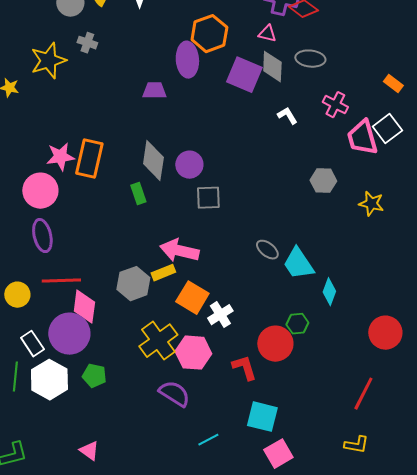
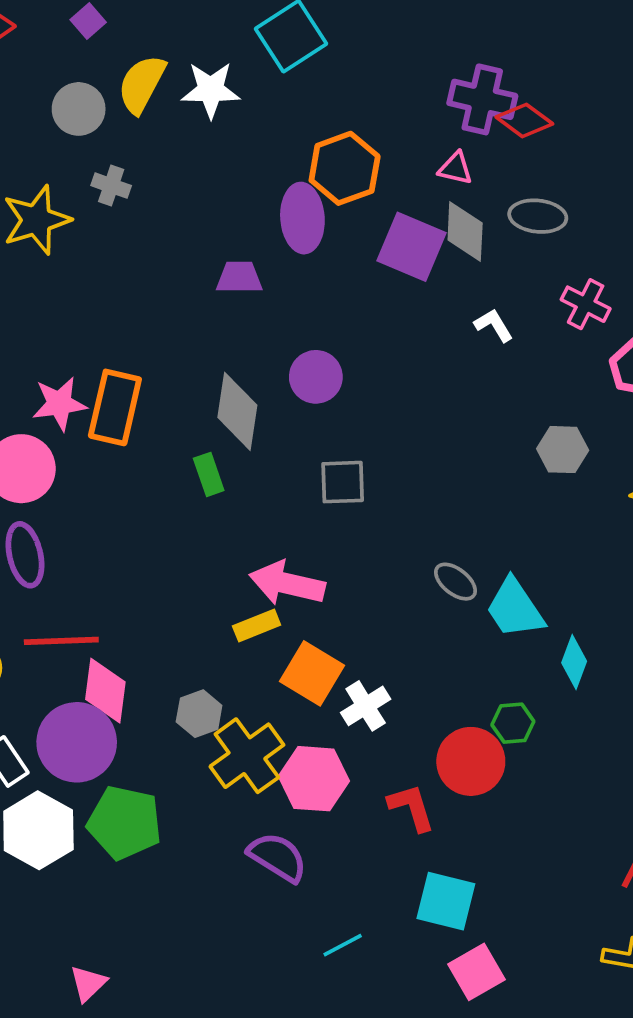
purple circle: (189, 165) -> (316, 377), moved
gray hexagon: (133, 284) -> (199, 714), moved, size x0.7
green pentagon: (94, 376) -> (125, 823), size x1.6
pink triangle: (89, 451) -> (88, 983), moved, turned 40

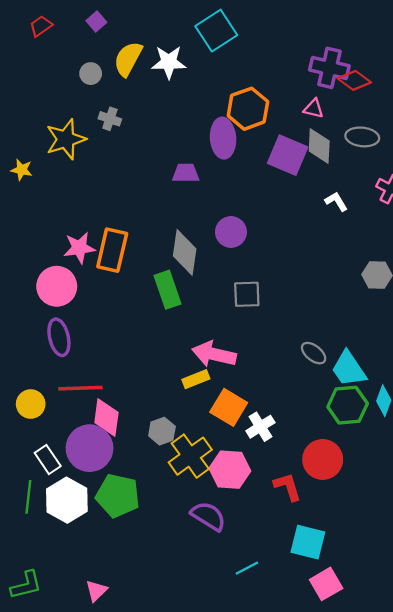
gray circle: (79, 109) -> (91, 74), size x0.7
green rectangle: (209, 474) -> (168, 290), size x1.5
green hexagon: (513, 723) -> (348, 405), moved, size x1.6

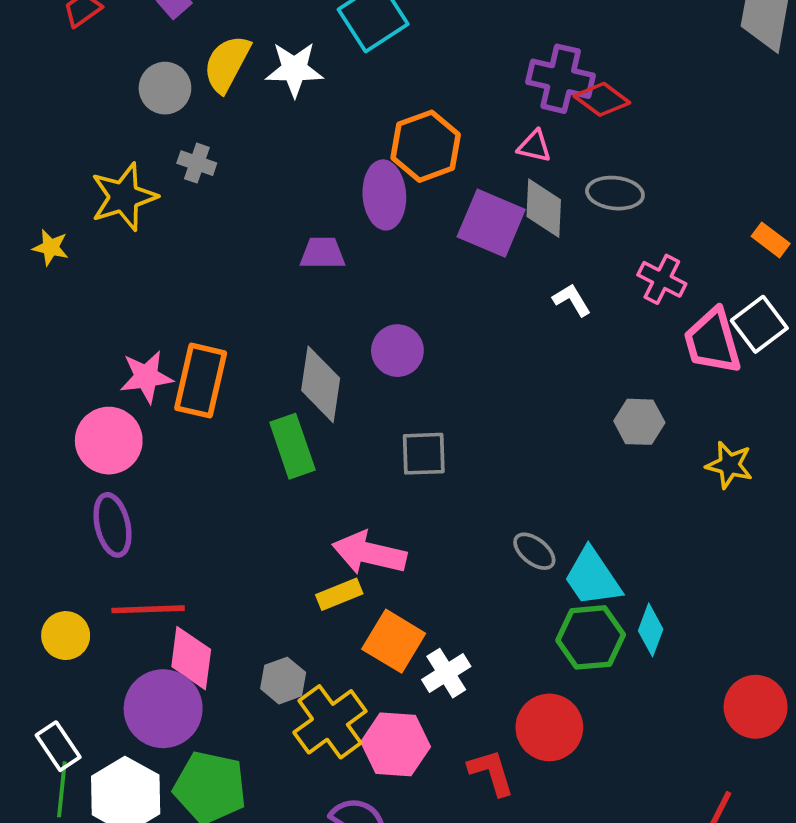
gray circle: (91, 74) -> (165, 88), size x1.4
white rectangle: (48, 459) -> (58, 746), moved

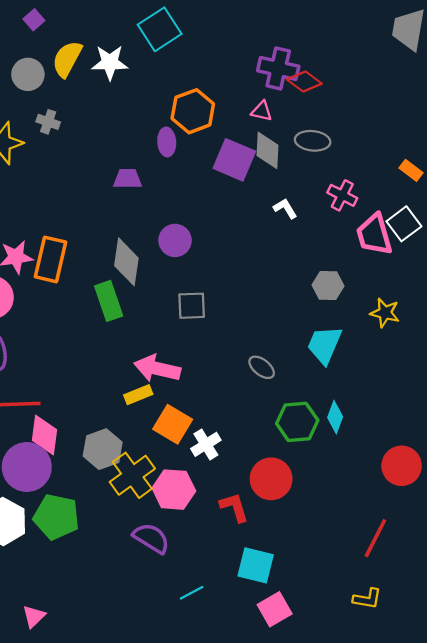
purple ellipse: (384, 195) -> (167, 142), size x0.7
cyan trapezoid: (592, 577) -> (324, 345), moved, turned 57
gray hexagon: (283, 681) -> (103, 449), size x1.4

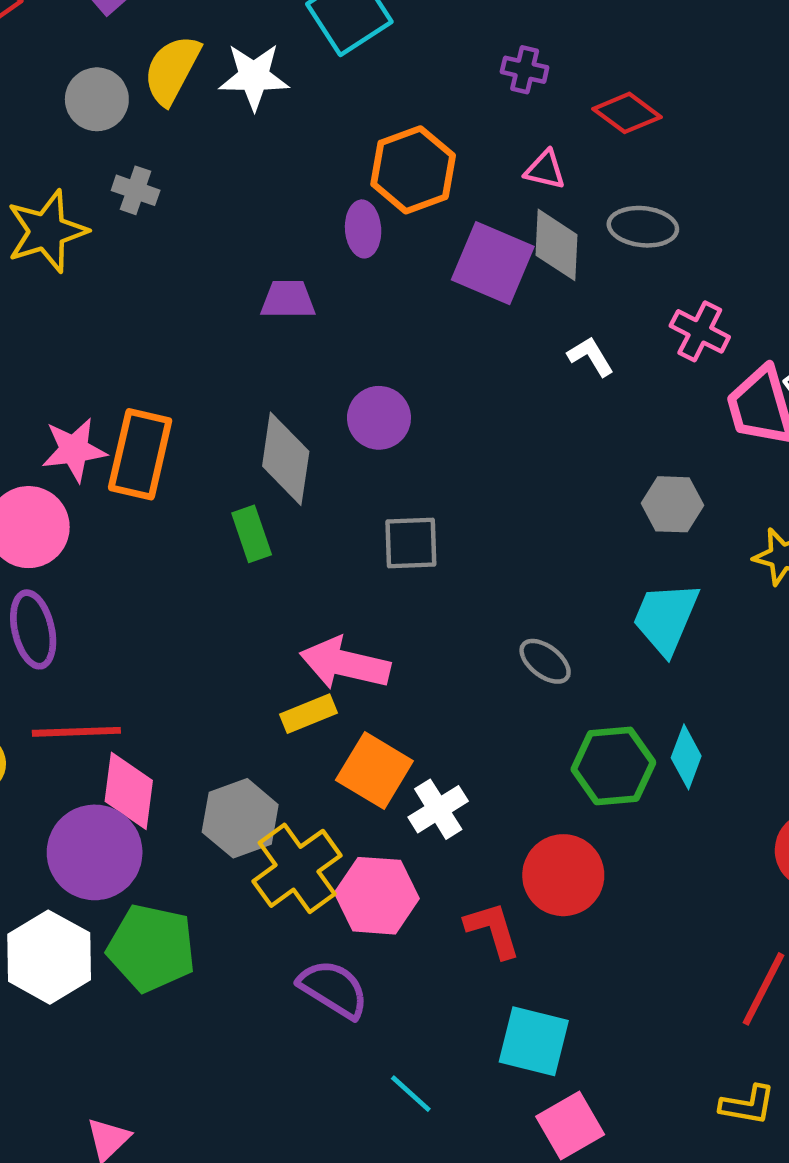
purple cross: (278, 68) -> (525, 70), moved, size x0.6
green rectangle: (109, 301) -> (252, 534), size x0.7
cyan line: (192, 593) -> (411, 1094), turned 70

